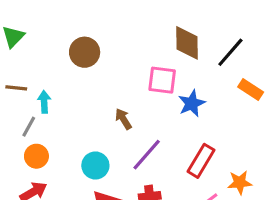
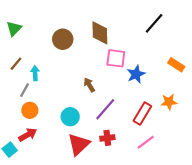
brown diamond: (187, 43) -> (100, 33), moved
black line: (230, 52) -> (154, 23), moved
brown line: (16, 88) -> (16, 64), turned -56
orange star: (240, 183) -> (169, 102), moved

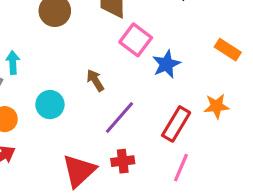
pink square: (116, 58) -> (136, 40), turned 30
cyan circle: (70, 117) -> (50, 105), moved
pink line: (146, 142) -> (181, 168), turned -30

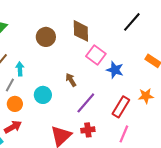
blue star: (166, 64) -> (115, 70), turned -30

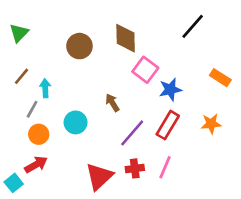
blue star: (115, 70) -> (170, 90), turned -30
red rectangle: (121, 107) -> (168, 125), moved
pink line: (124, 134) -> (165, 167), moved

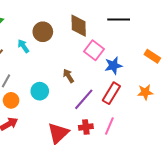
black line: (193, 26) -> (119, 19), moved, turned 50
cyan arrow: (45, 88) -> (23, 46), moved, turned -32

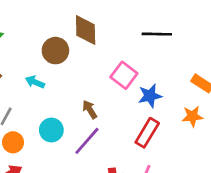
brown diamond: (79, 26) -> (86, 30), moved
cyan arrow: (23, 46) -> (35, 82), moved, turned -32
orange star: (145, 92) -> (192, 116), moved
purple line: (84, 99) -> (87, 141), moved

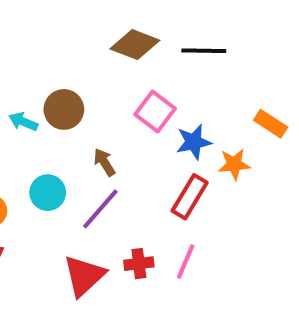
brown diamond: (86, 30) -> (135, 45), moved, turned -68
brown circle: (55, 51) -> (64, 109), moved
orange star: (192, 116) -> (234, 164), moved

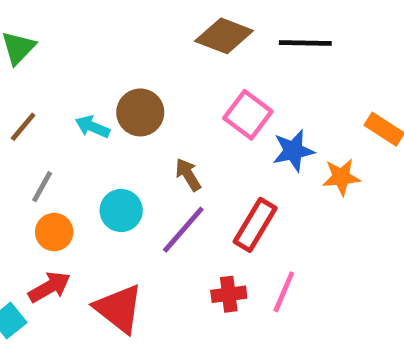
red rectangle: (190, 197) -> (255, 225), moved
red triangle: (84, 276) -> (119, 309), moved, turned -39

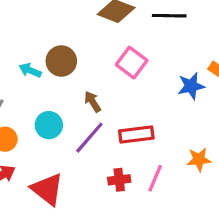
blue star: (293, 151) -> (191, 86), moved
orange star: (341, 177) -> (199, 159), moved
red rectangle: (255, 225) -> (136, 134), turned 52

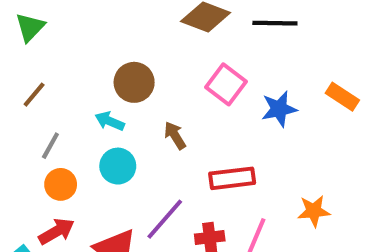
cyan arrow: (30, 70) -> (110, 121), moved
blue star: (191, 86) -> (279, 109), moved
purple line: (89, 138) -> (165, 219), moved

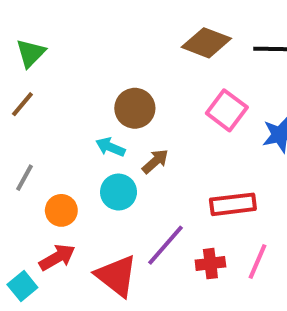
brown line: (34, 95) -> (22, 104), moved
brown arrow: (175, 135) -> (155, 161), moved, turned 80
gray line: (50, 146) -> (25, 178), moved

